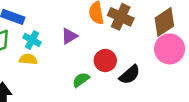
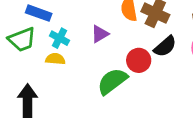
black semicircle: (130, 75) -> (165, 46), moved
green semicircle: (81, 80) -> (112, 81), size x1.6

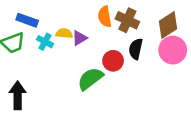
black semicircle: (165, 46) -> (136, 49), turned 144
yellow semicircle: (55, 59) -> (64, 33), moved

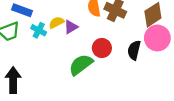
yellow semicircle: (64, 33) -> (56, 22), turned -32
black semicircle: (136, 49) -> (134, 50), moved

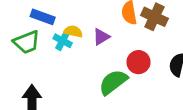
yellow semicircle: (56, 22) -> (73, 31), moved, turned 40

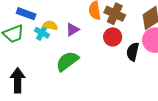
red circle: (138, 62) -> (113, 37), moved
green semicircle: (113, 82) -> (67, 61), moved

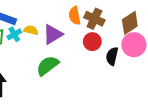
purple triangle: (73, 30) -> (53, 34), size x1.5
cyan cross: (42, 33) -> (14, 34), moved, turned 32

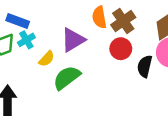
brown cross: (94, 19) -> (123, 21), turned 30
yellow semicircle: (31, 30) -> (47, 59), moved, turned 120

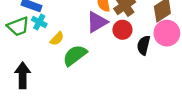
cyan cross: (26, 40) -> (39, 22), turned -32
purple triangle: (73, 40) -> (97, 22), moved

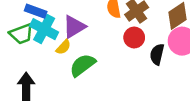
cyan cross: (39, 22) -> (44, 29), size x1.6
purple triangle: (97, 22) -> (74, 27), moved

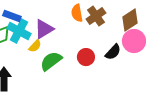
red circle: (134, 38) -> (86, 57), moved
black semicircle: (157, 54) -> (113, 52), turned -150

